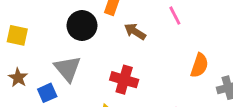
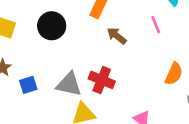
black circle: (82, 26) -> (52, 26), moved
gray triangle: (67, 69) -> (69, 84), moved, turned -44

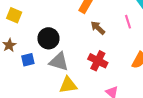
black circle: (52, 26) -> (48, 38), moved
red cross: (102, 80) -> (98, 61), moved

